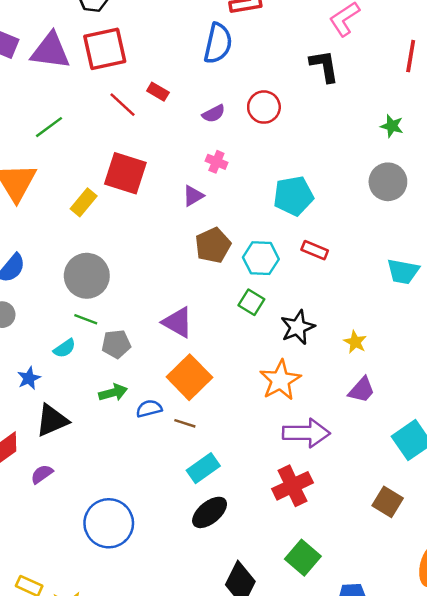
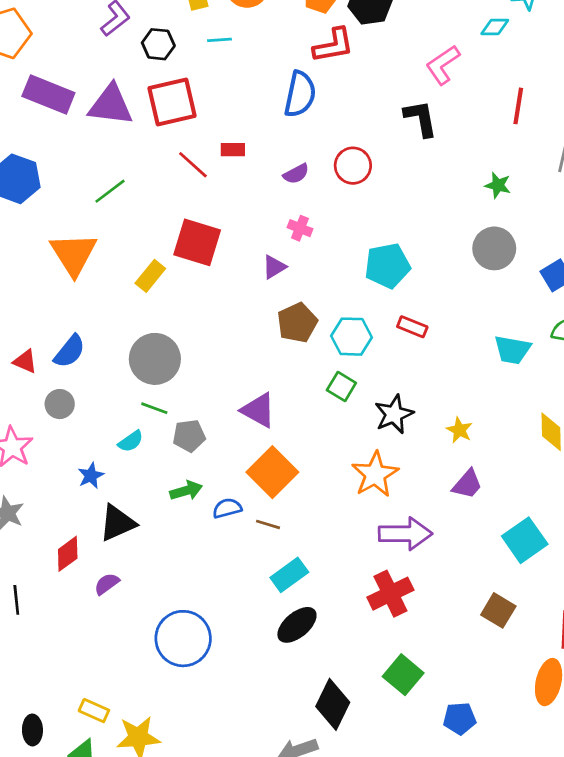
red rectangle: (158, 92) -> (233, 150), turned -30

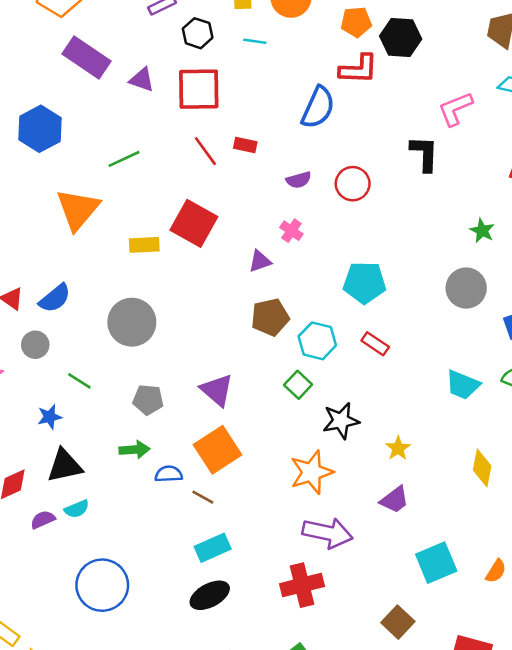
purple triangle: (111, 105) -> (142, 80), size x0.6
yellow rectangle: (150, 276) -> (144, 245), turned 36
green line: (154, 408) -> (79, 381), moved
cyan semicircle: (131, 441) -> (77, 509), moved

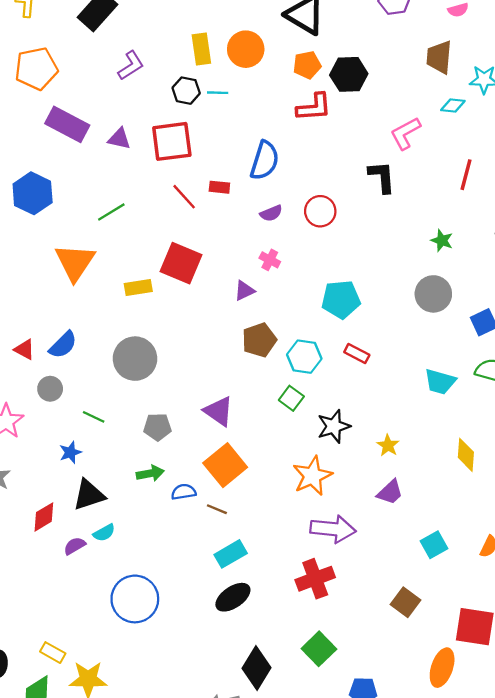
black hexagon: (198, 33) -> (186, 91), moved
blue semicircle: (318, 107) -> (265, 161), moved
cyan square: (436, 563) -> (434, 545), size x0.7

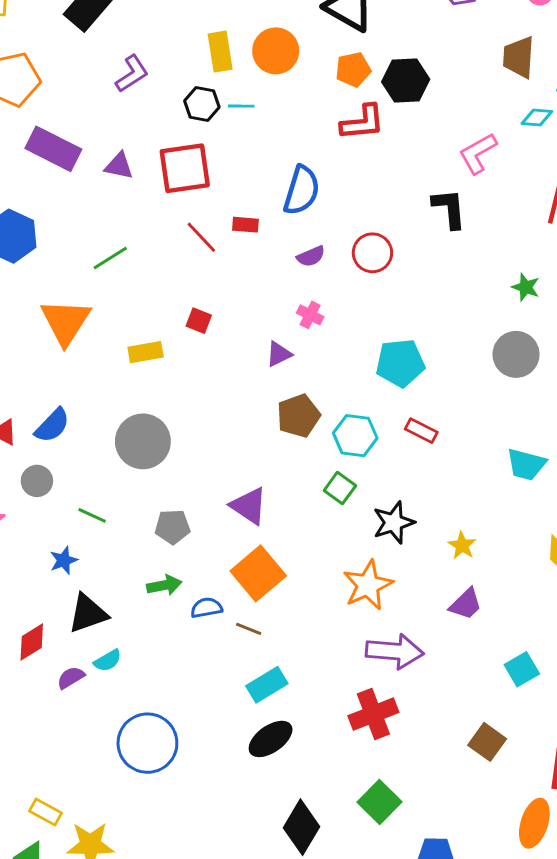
red square: (181, 263) -> (199, 321), size x0.5

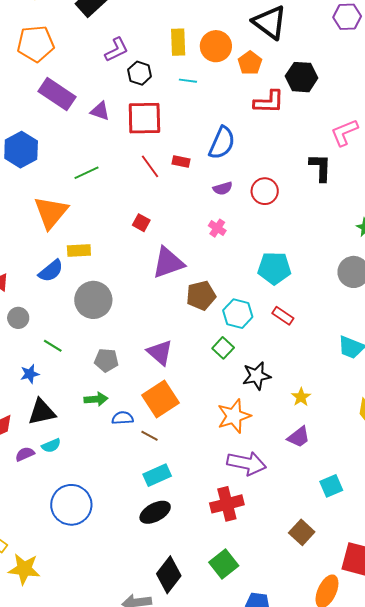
orange pentagon: (353, 70) -> (250, 63), moved, turned -30
black hexagon: (202, 104) -> (140, 73), moved
yellow rectangle: (146, 352) -> (79, 250), moved
purple triangle: (279, 354) -> (168, 263), moved, size x1.8
blue semicircle: (52, 426) -> (51, 271), moved

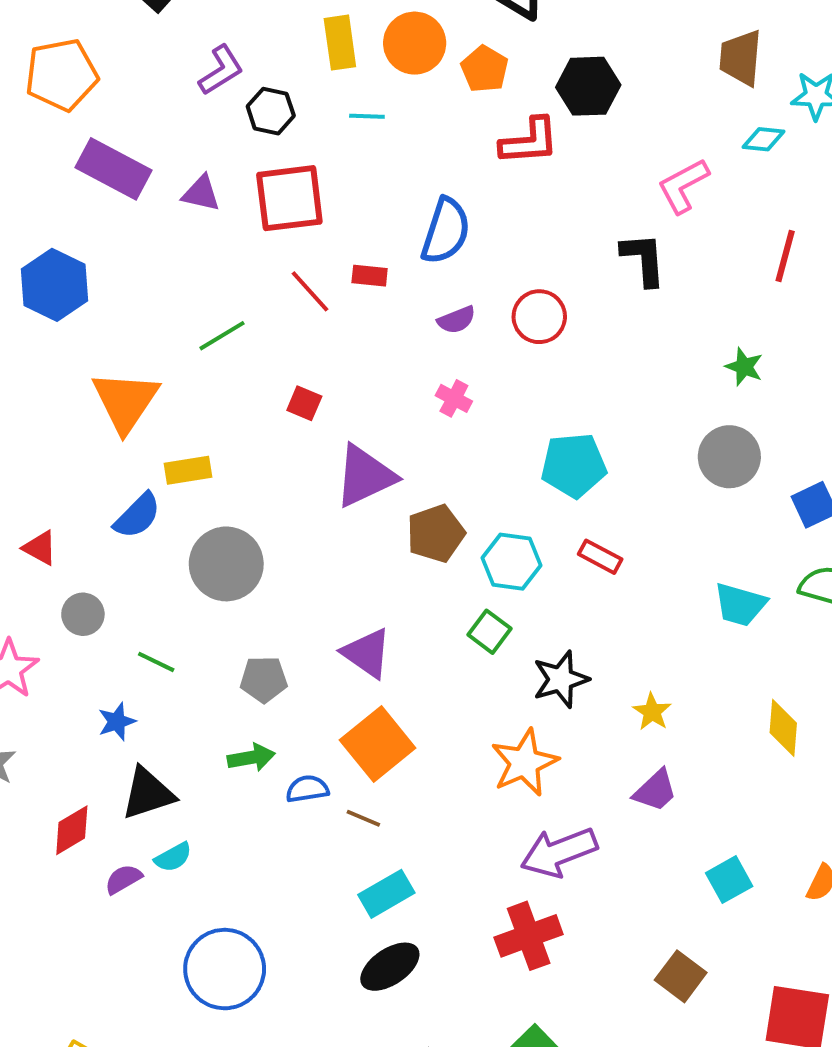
green line: (87, 173) -> (222, 336), moved
purple arrow: (247, 463) -> (559, 852), turned 153

